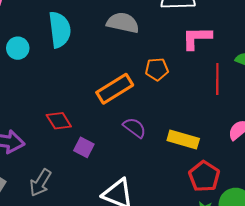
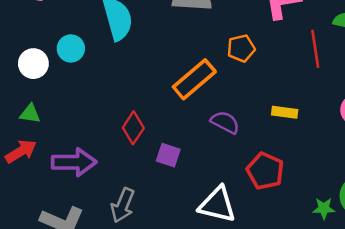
red diamond: (59, 121) -> (133, 128), turned 75
yellow rectangle: (183, 139) -> (285, 112), moved, size x0.7
red pentagon: (204, 176) -> (265, 171), moved

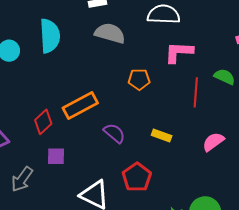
orange rectangle: (194, 79) -> (80, 105), moved
purple square: (168, 155) -> (56, 156), moved, turned -30

